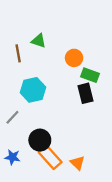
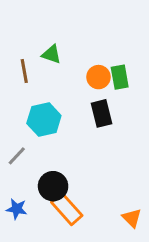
green rectangle: (90, 75) -> (120, 77), moved, turned 60
black rectangle: (85, 93) -> (102, 113), moved
orange triangle: (77, 163) -> (132, 218), moved

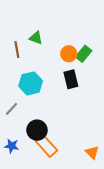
green rectangle: (120, 77) -> (84, 54), turned 49

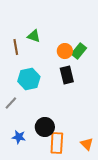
black circle: (37, 130) -> (45, 127), moved
blue star: (12, 146) -> (19, 137), moved
orange rectangle: (47, 146) -> (57, 143), moved, turned 45

